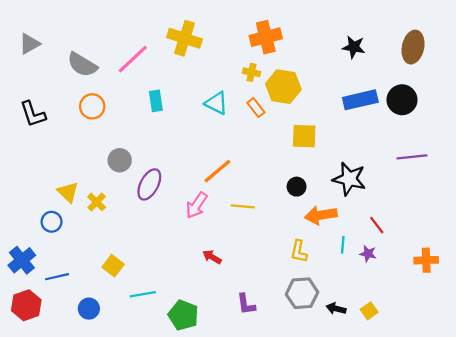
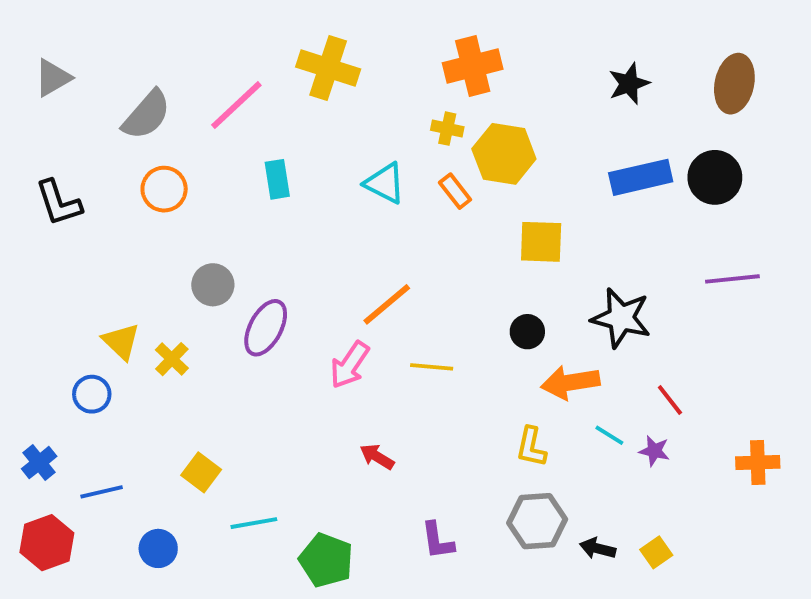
black star: (354, 47) -> (629, 84), turned -30
gray semicircle: (82, 65) -> (146, 115), turned -80
cyan line: (343, 245) -> (609, 435), turned -63
blue cross: (22, 260) -> (39, 463), size x0.7

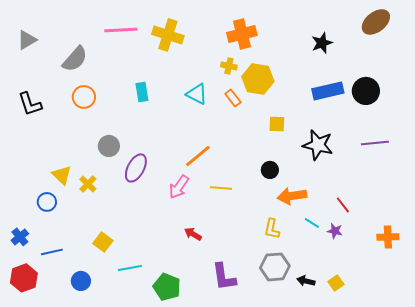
brown ellipse: (734, 84) -> (376, 22), moved, turned 40
pink line: (236, 105) -> (121, 30), moved, turned 40
yellow square: (541, 242) -> (277, 124), size x0.7
black star: (621, 318) -> (318, 145), moved
purple L-shape: (438, 541) -> (224, 277), size x1.4

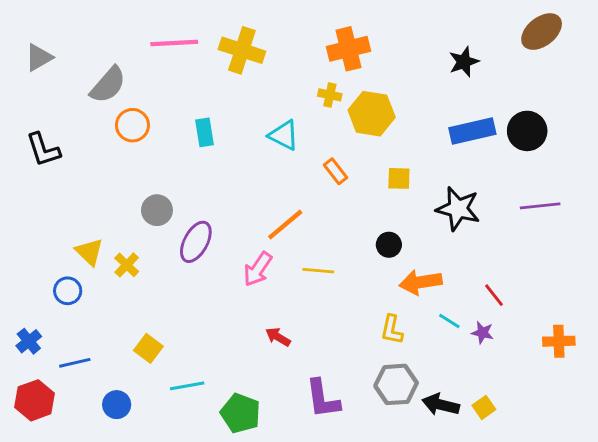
orange circle: (84, 97) -> (132, 125), moved
orange rectangle: (233, 98) -> (336, 171), moved
black arrow: (306, 281) -> (441, 405), size x1.4

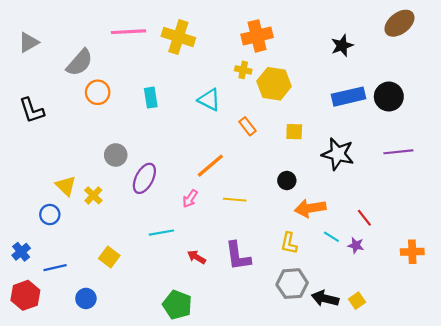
pink arrow: (258, 269) -> (190, 199), size x0.7
red arrow: (278, 337) -> (196, 257), moved
cyan line: (187, 386) -> (161, 233), moved
purple L-shape: (323, 399) -> (238, 256), moved

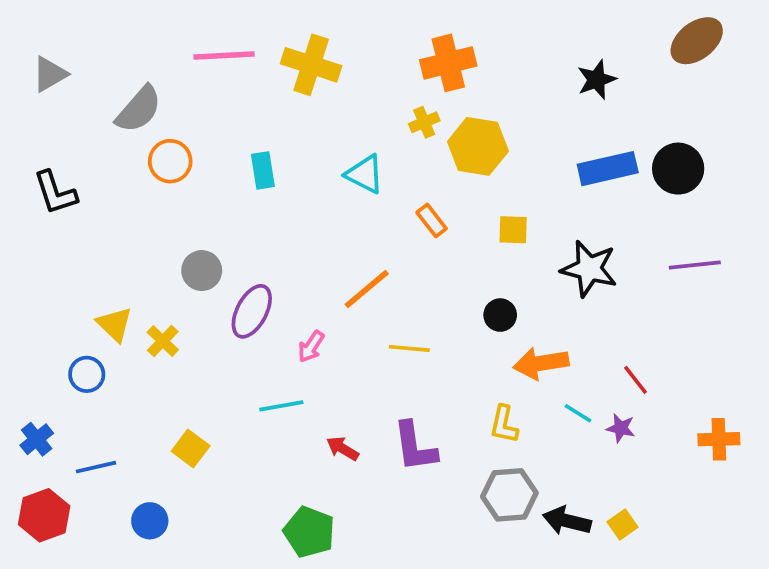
yellow cross: (243, 70) -> (424, 122), turned -35
pink arrow: (190, 199) -> (311, 347), moved

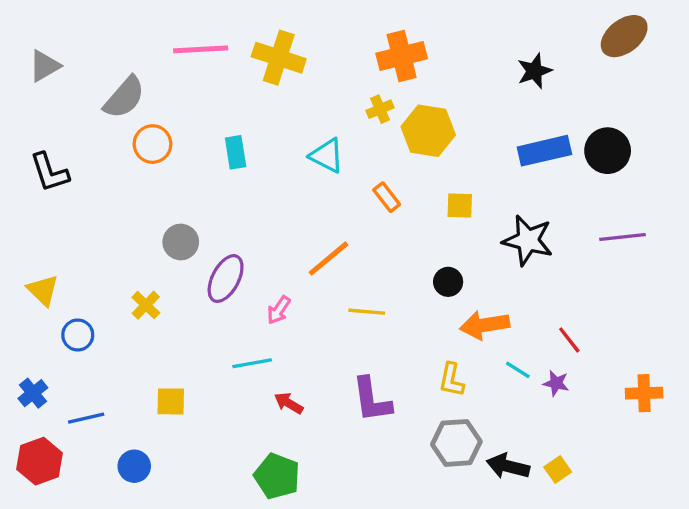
yellow triangle: (115, 324) -> (43, 290), moved
yellow square: (191, 449) -> (171, 401), turned -36
red arrow: (343, 449) -> (289, 403), moved

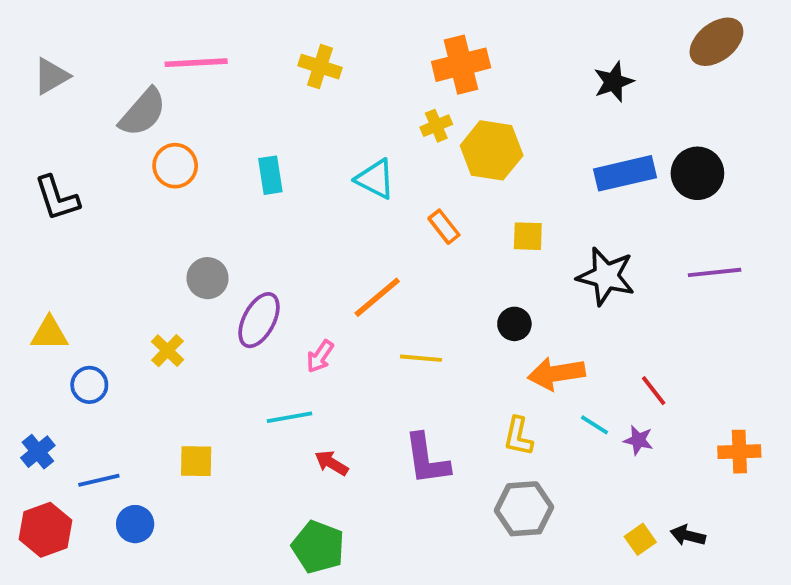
pink line: (201, 49) -> (196, 63), moved
yellow cross: (279, 58) -> (320, 67), size x0.7
yellow triangle: (43, 290) -> (49, 333), turned -44
blue circle: (134, 466) -> (135, 524), moved
black arrow: (508, 466) -> (688, 535), moved, size x0.7

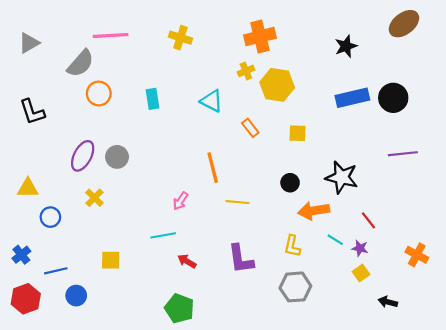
black star: (606, 276) -> (342, 177), moved
orange line: (377, 297) -> (213, 168), turned -64
purple ellipse: (259, 320) -> (83, 156), moved
orange cross: (739, 452) -> (417, 255), turned 30
yellow square: (640, 539) -> (361, 273), moved

